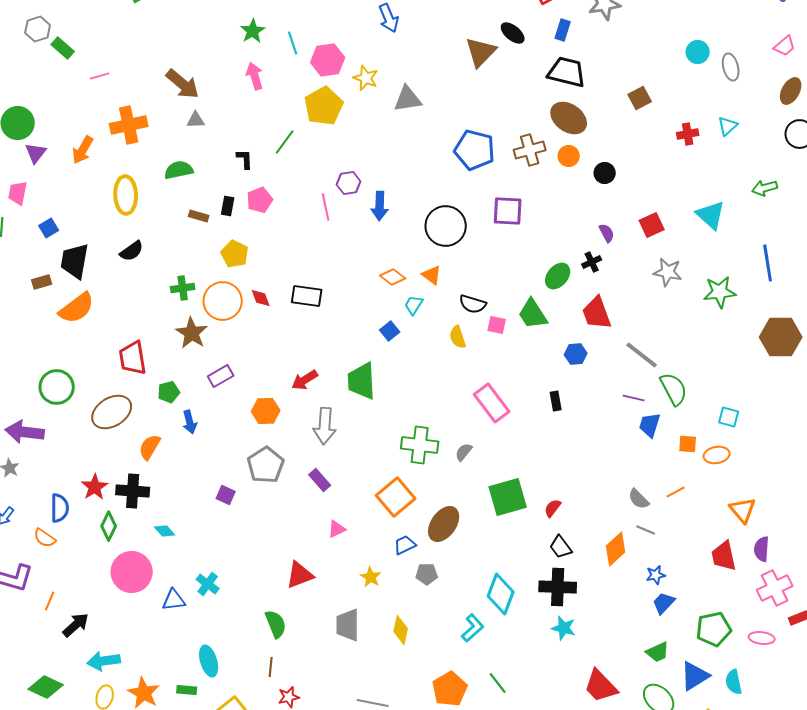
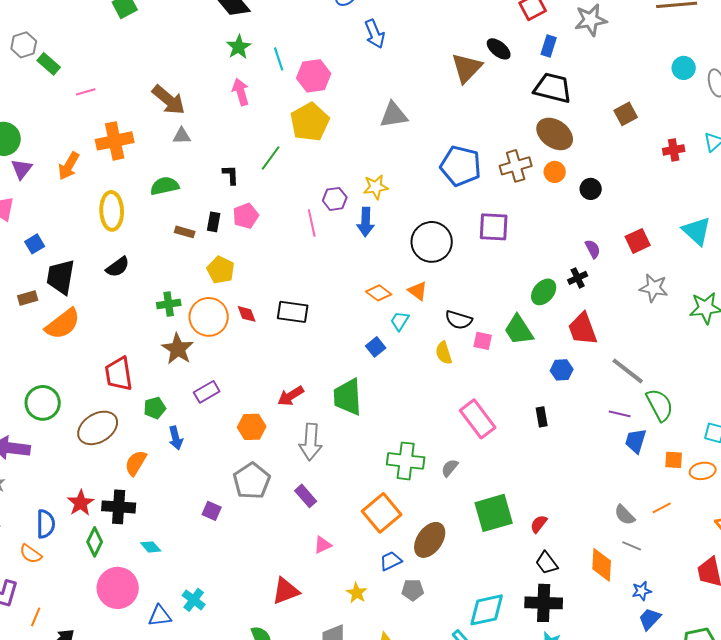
yellow star: (366, 78) -> (376, 187), moved, turned -30
orange diamond: (616, 549) -> (602, 565), turned -44
cyan diamond: (501, 594) -> (487, 610), turned 57

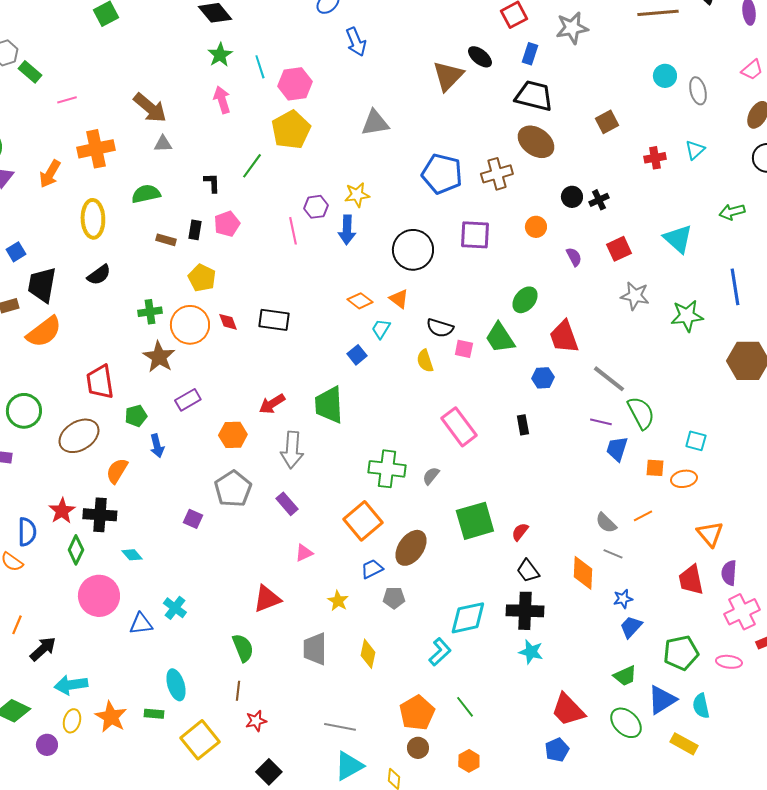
orange circle: (555, 172) -> (536, 227), moved
black cross: (578, 278) -> (599, 200), moved

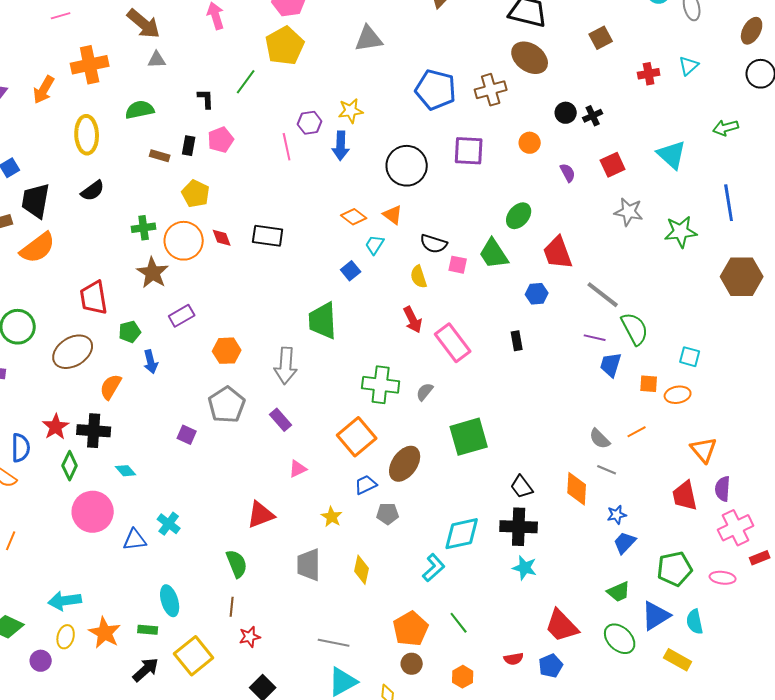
red arrow: (272, 404) -> (413, 320), moved, turned -84
red semicircle: (520, 532) -> (514, 659), moved, turned -138
black arrow: (43, 649) -> (146, 670), moved

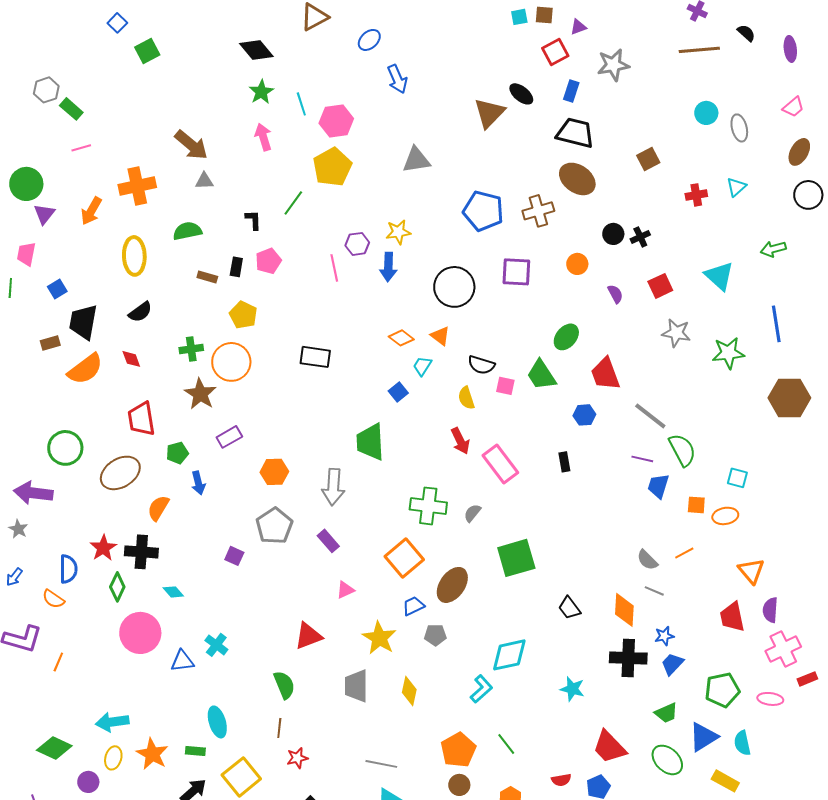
pink line: (61, 16) -> (81, 148), moved
red diamond: (222, 238) -> (131, 359), moved
yellow star: (332, 517) -> (379, 638), size x1.6
black cross: (519, 527) -> (628, 658), moved

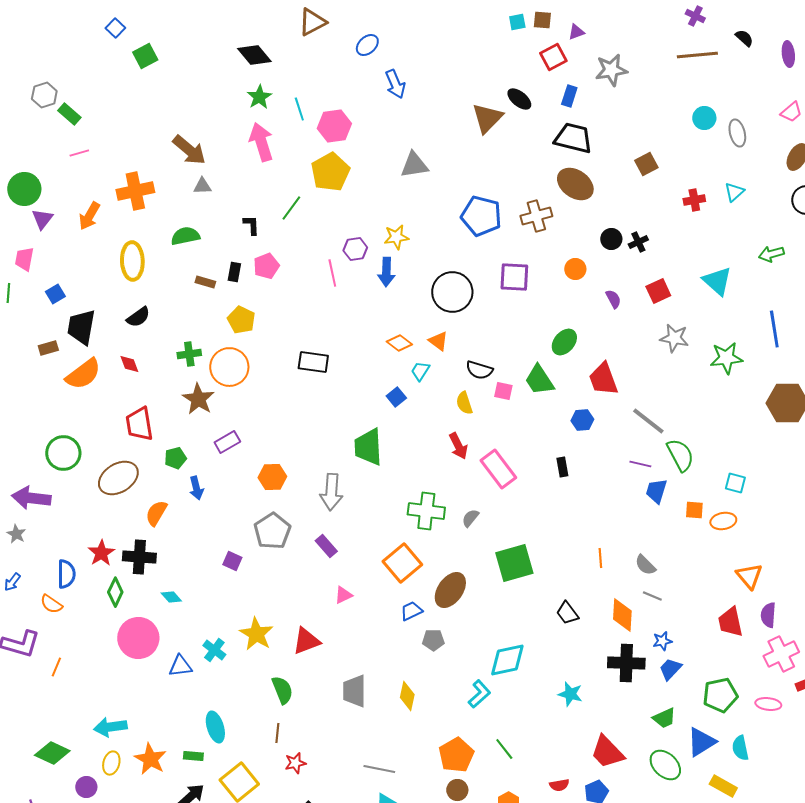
pink arrow: (263, 137) -> (261, 142), size x1.4
orange line: (684, 553) -> (600, 558), moved, turned -66
yellow star: (379, 638) -> (256, 634), moved

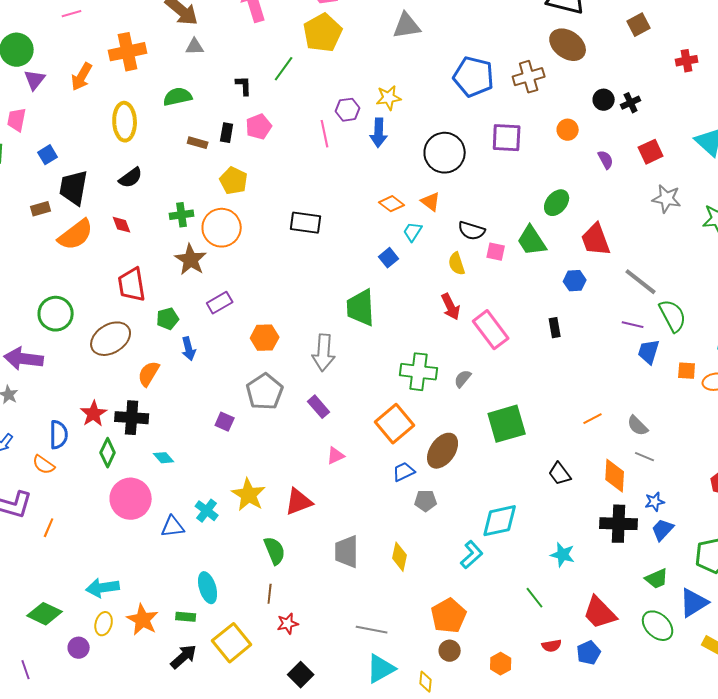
orange line: (600, 558) -> (593, 419), turned 66
green line: (504, 749) -> (535, 598), moved

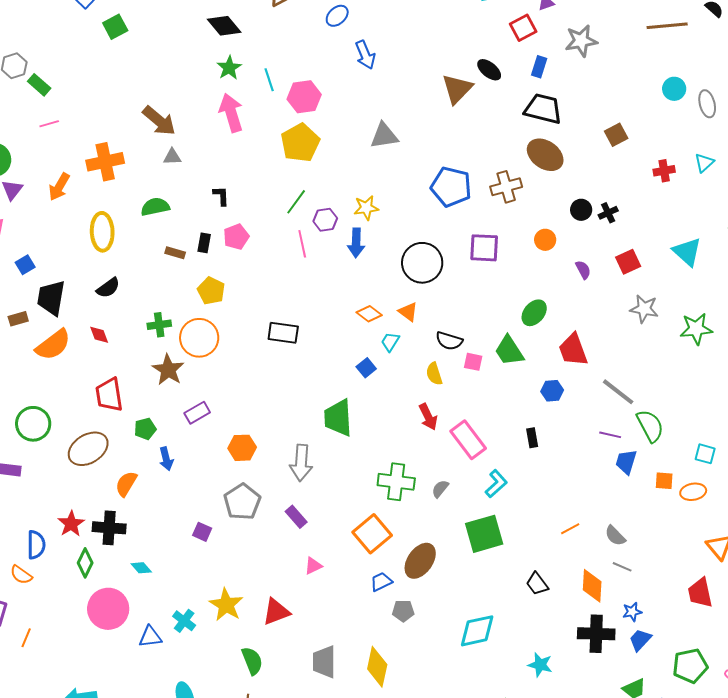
green line: (284, 69) -> (296, 202), moved
cyan L-shape: (472, 555) -> (496, 484), moved
yellow diamond: (400, 557) -> (377, 667), size x1.4

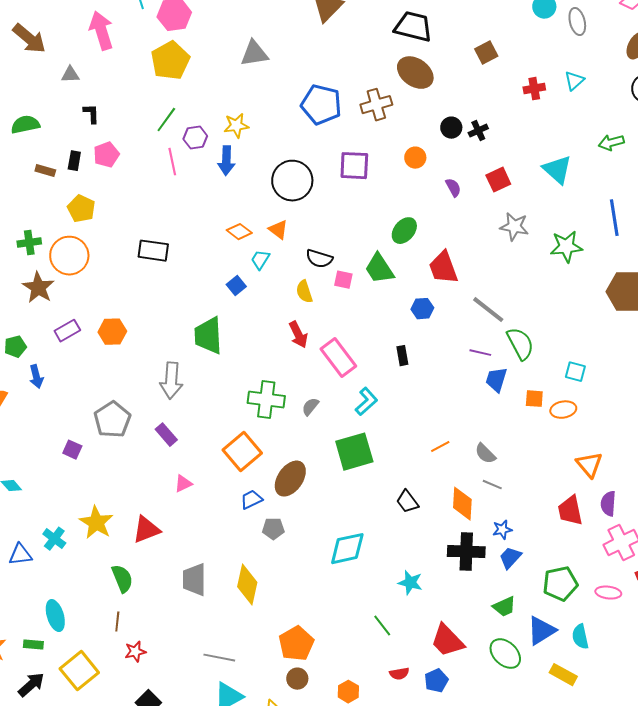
gray triangle: (172, 157) -> (70, 75), moved
orange hexagon: (242, 448) -> (112, 332), moved

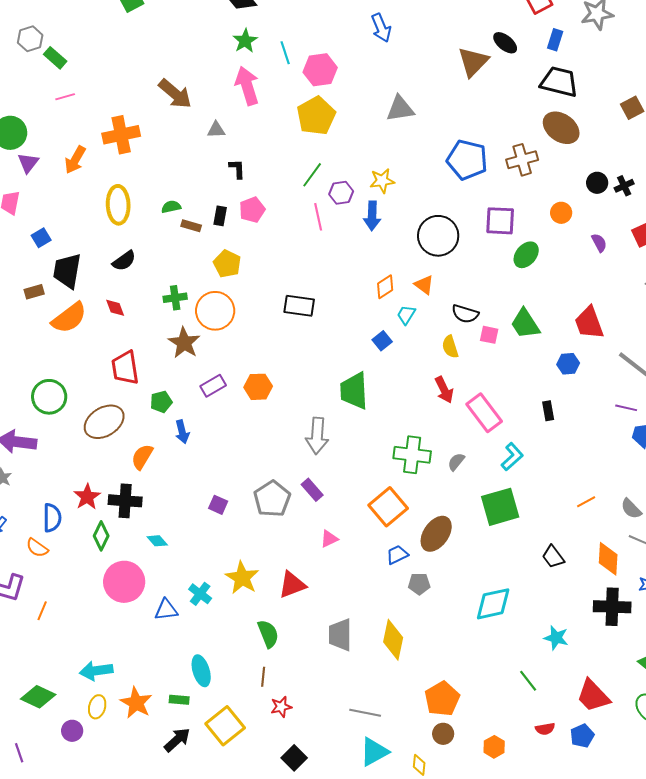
green semicircle: (25, 125) -> (171, 207), moved, size x0.7
green ellipse: (404, 231) -> (526, 255), moved
orange diamond: (239, 232) -> (385, 287), turned -70
gray pentagon: (112, 420) -> (272, 499), moved

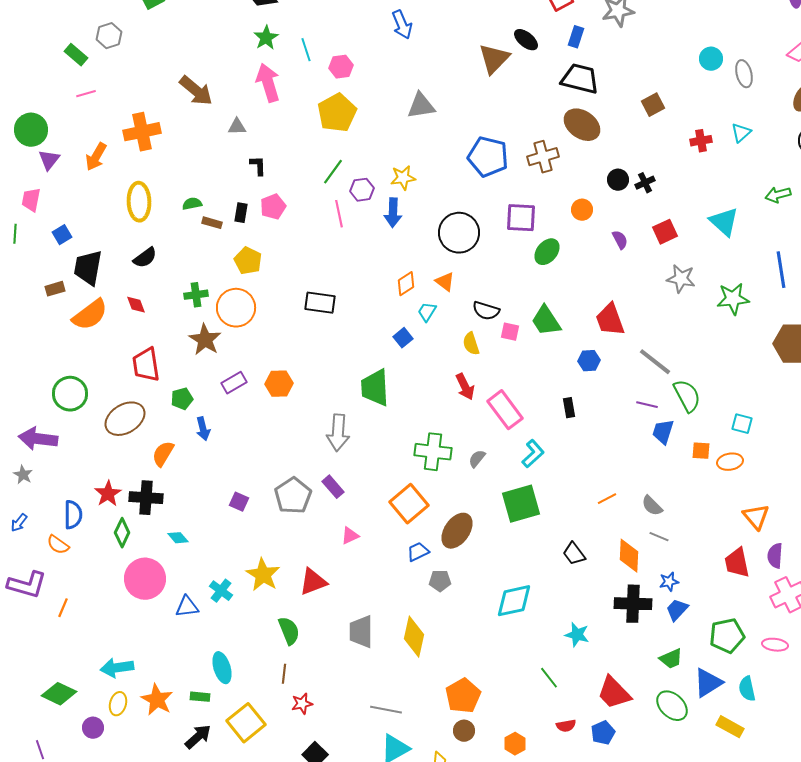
gray hexagon: (30, 39) -> (109, 36), moved
pink hexagon: (320, 70) -> (341, 67), size x0.7

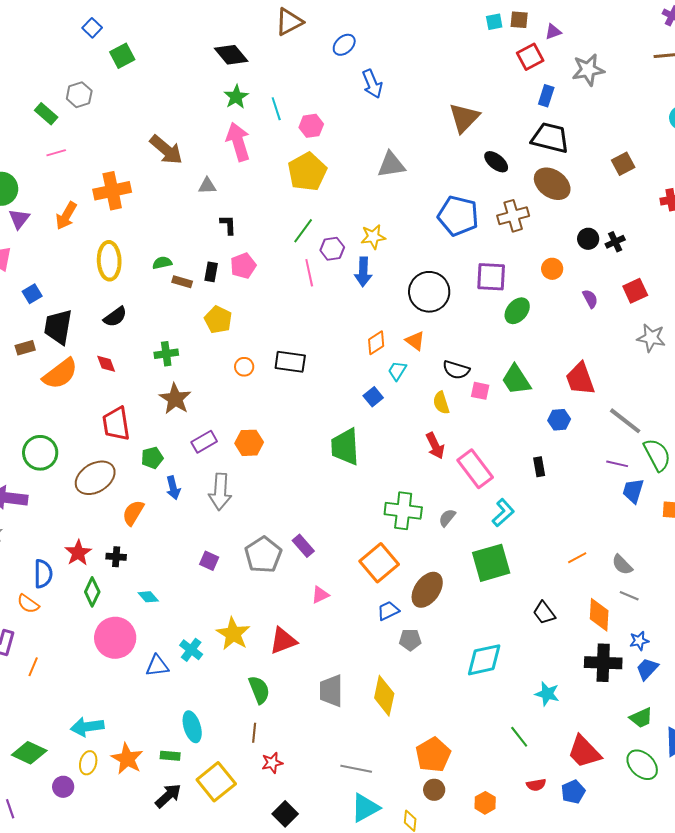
black ellipse: (526, 40) -> (496, 162), moved
orange circle: (236, 308) -> (244, 367), moved, size x0.5
gray arrow: (338, 433) -> (220, 492), moved
black cross: (146, 498) -> (116, 557), size x0.6

